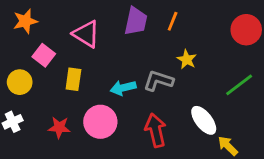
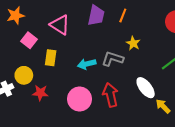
yellow circle: (20, 82) -> (24, 75), moved
pink circle: (100, 122) -> (80, 99), moved

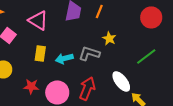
yellow rectangle: (51, 58) -> (40, 53), moved
red star: (40, 93) -> (31, 86), moved
red arrow: (110, 95) -> (87, 88), turned 35

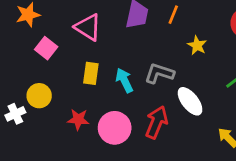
yellow star: (109, 38) -> (197, 45), moved
cyan arrow: (64, 58) -> (124, 80), turned 78
white ellipse: (121, 81) -> (190, 101), moved

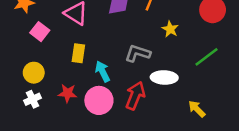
cyan arrow: (124, 80) -> (103, 71), moved
white ellipse: (190, 101) -> (164, 77), turned -50
white cross: (15, 114) -> (33, 99), moved

